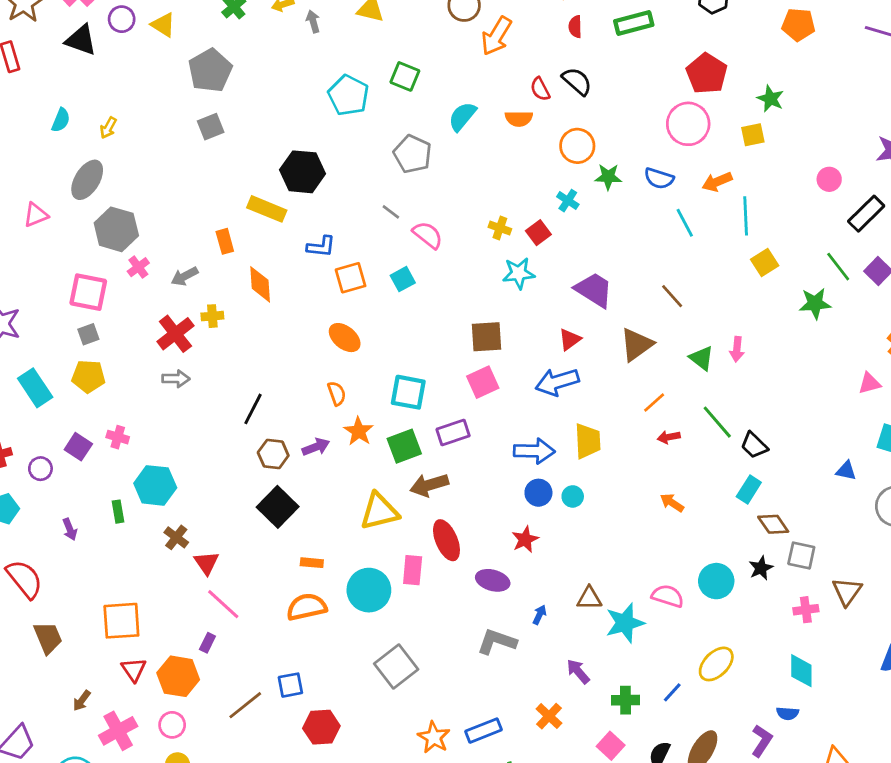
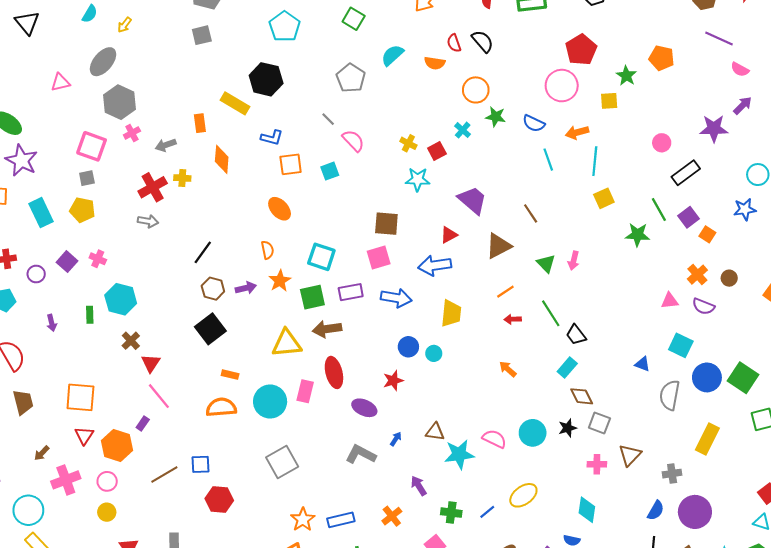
orange pentagon: (798, 25) -> (662, 58), moved
cyan pentagon: (348, 95) -> (285, 26), moved
blue arrow: (534, 451) -> (396, 298), moved

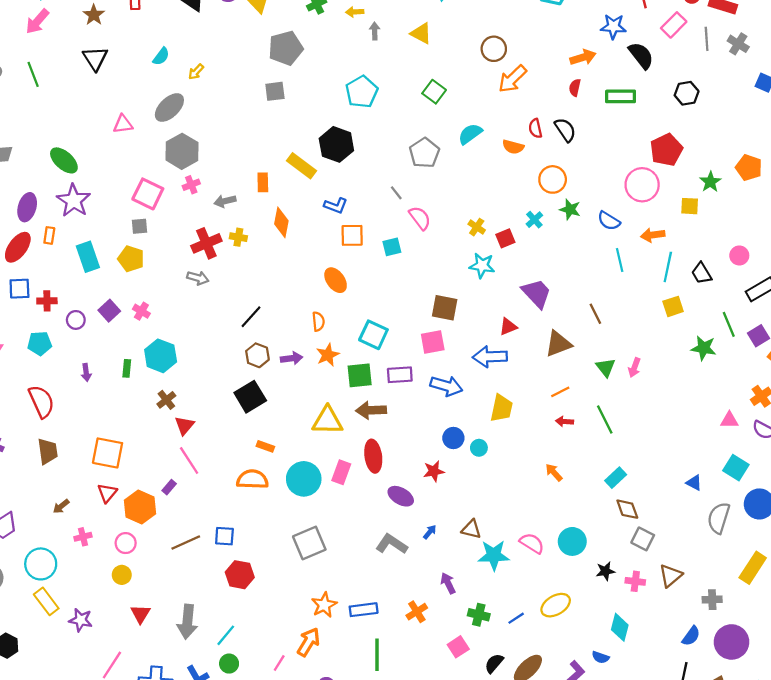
black trapezoid: (576, 335) -> (702, 273), moved
black star: (568, 428) -> (605, 571), moved
pink cross: (66, 480) -> (83, 537), size x0.6

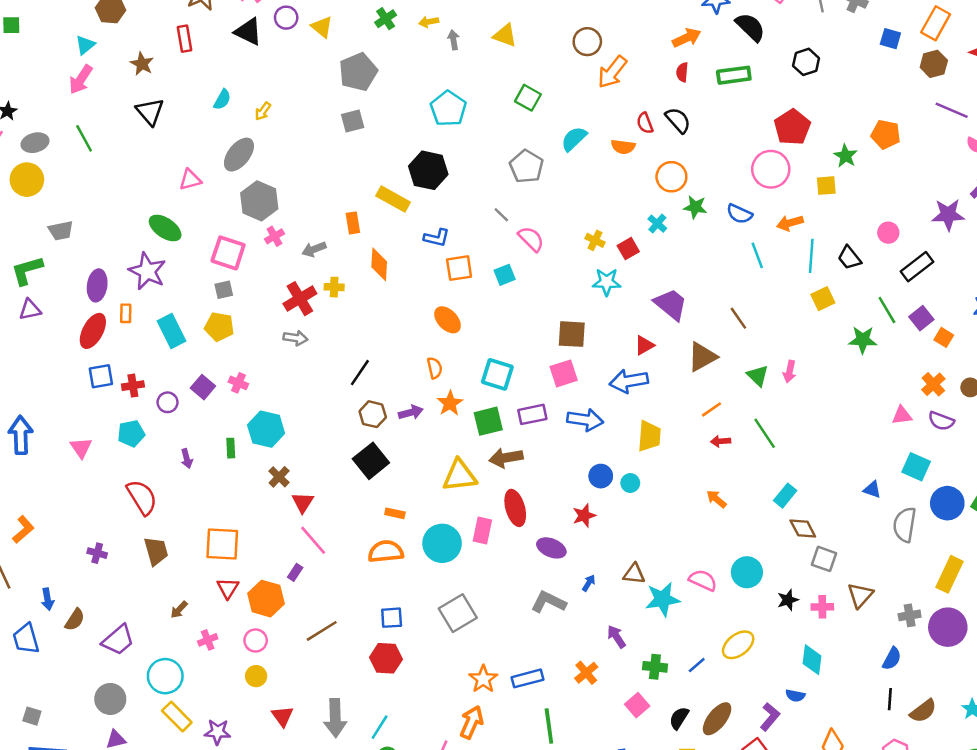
green ellipse: (64, 160) -> (165, 228), moved
blue square: (224, 536) -> (392, 618), moved
purple circle: (732, 642) -> (948, 627), moved

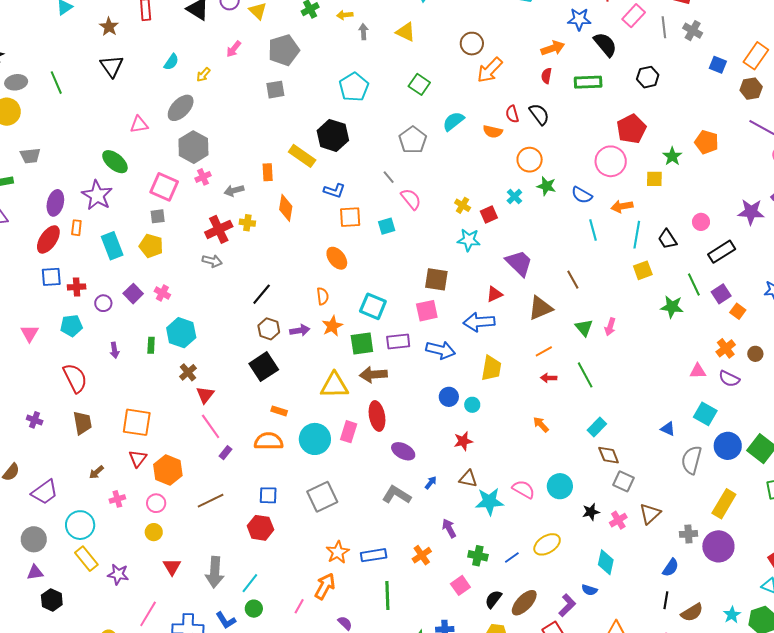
pink arrow: (81, 79) -> (234, 49), moved, size x0.7
red star: (584, 516) -> (463, 441), moved
purple rectangle: (295, 572) -> (225, 453), moved
pink cross: (822, 607) -> (618, 520), turned -36

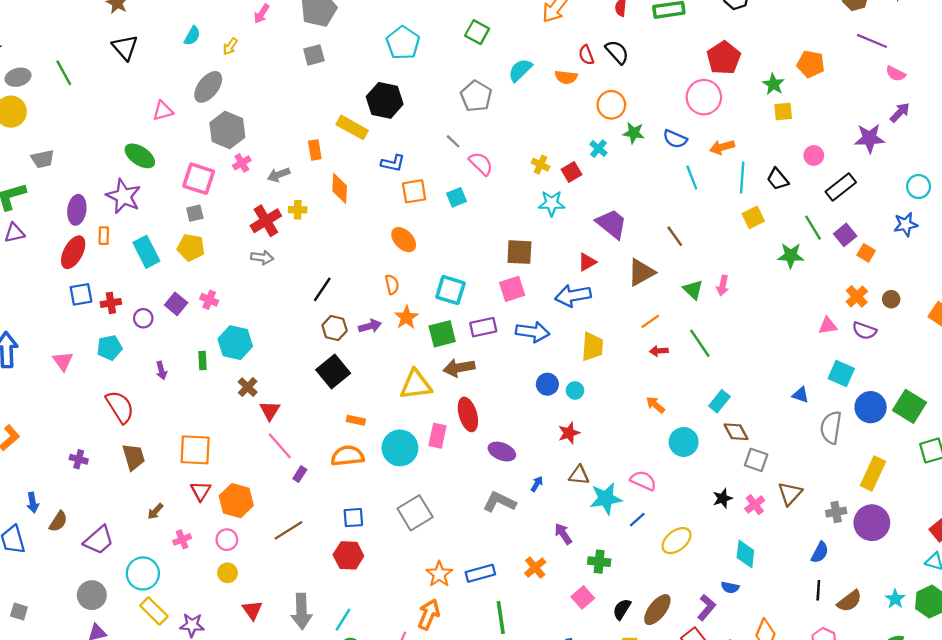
yellow square: (654, 179) -> (783, 112), moved
cyan circle: (560, 486) -> (684, 442), moved
blue line: (512, 558) -> (637, 520), moved

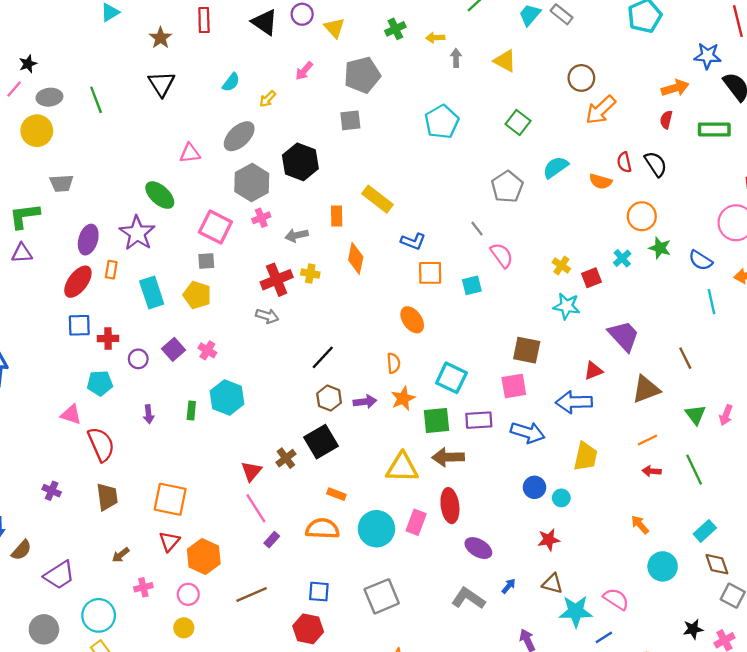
black hexagon: (385, 100) -> (300, 162), moved
pink triangle: (63, 361) -> (71, 415), moved, turned -45
brown cross: (248, 387) -> (286, 458), moved

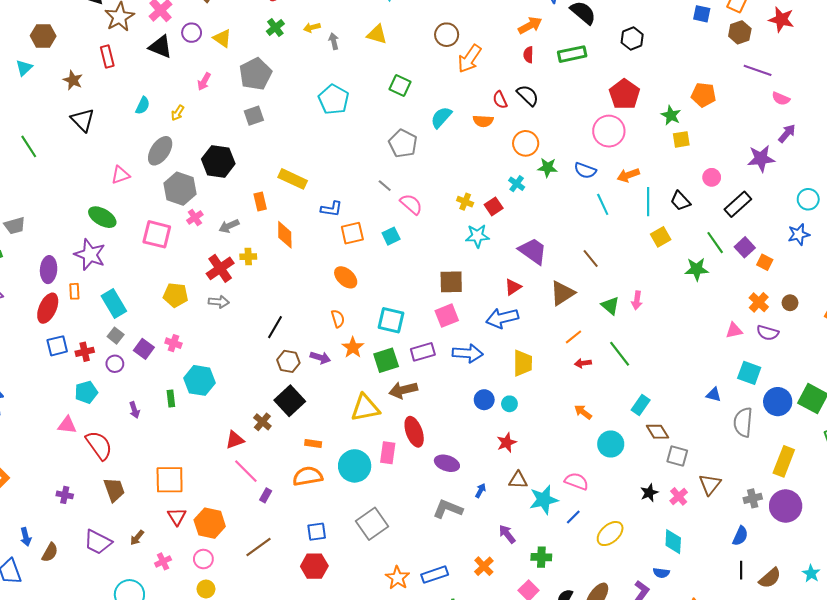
gray square: (206, 261) -> (116, 336), moved, turned -35
yellow pentagon: (197, 295) -> (176, 295), moved
purple arrow: (365, 402) -> (320, 358), turned 36
red triangle: (251, 471) -> (235, 440), turned 42
purple trapezoid: (59, 575) -> (98, 542), moved, turned 72

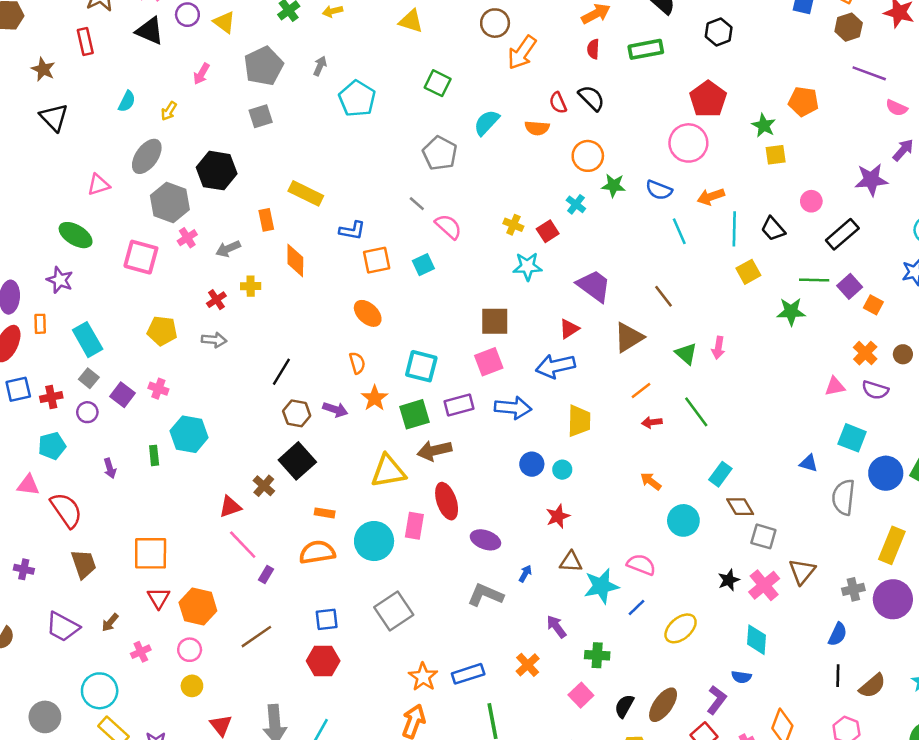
gray arrow: (334, 41) -> (320, 66), moved, turned 35
green line: (715, 243) -> (814, 280), turned -55
purple star: (90, 255) -> (60, 280), size x0.7
red cross: (220, 268) -> (216, 300), size x0.6
pink cross: (679, 496) -> (764, 585), size x1.4

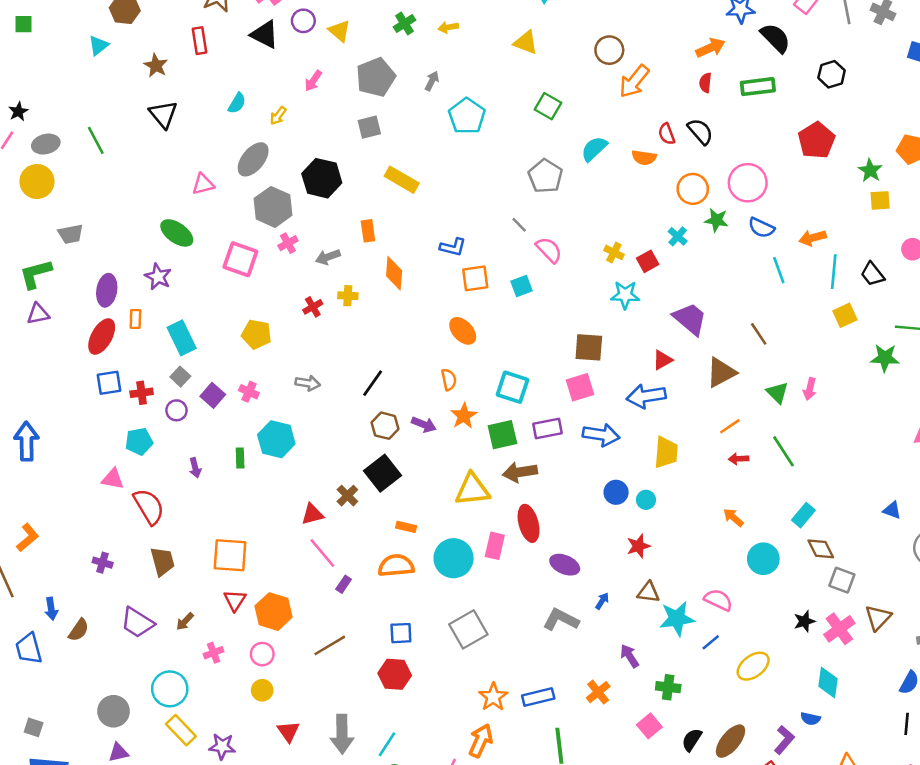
pink circle: (688, 143) -> (748, 183), moved
yellow rectangle: (306, 193) -> (402, 180), moved
gray arrow: (214, 340) -> (308, 383), moved

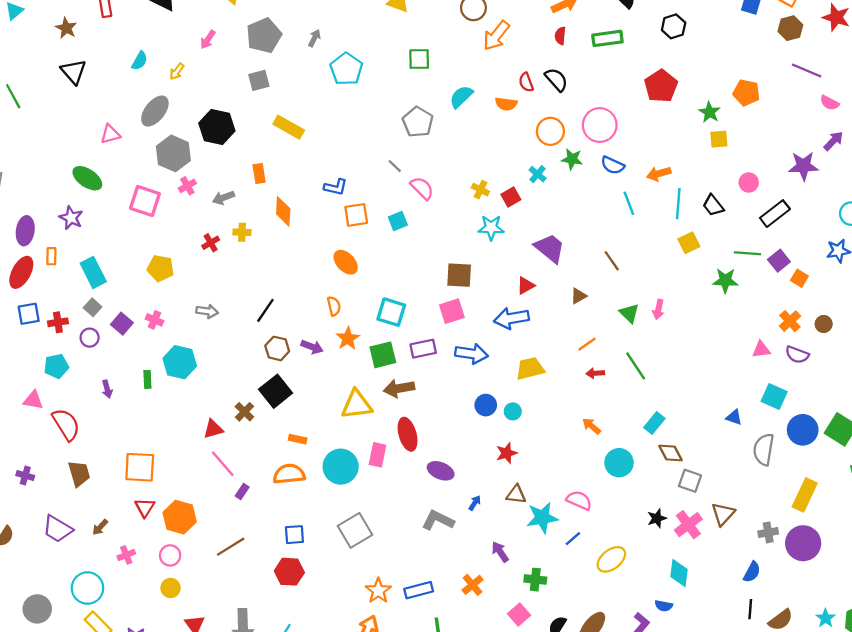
green square: (548, 106) -> (419, 59), turned -30
brown triangle: (721, 373) -> (578, 296), size x0.6
yellow trapezoid: (666, 452) -> (530, 369), turned -108

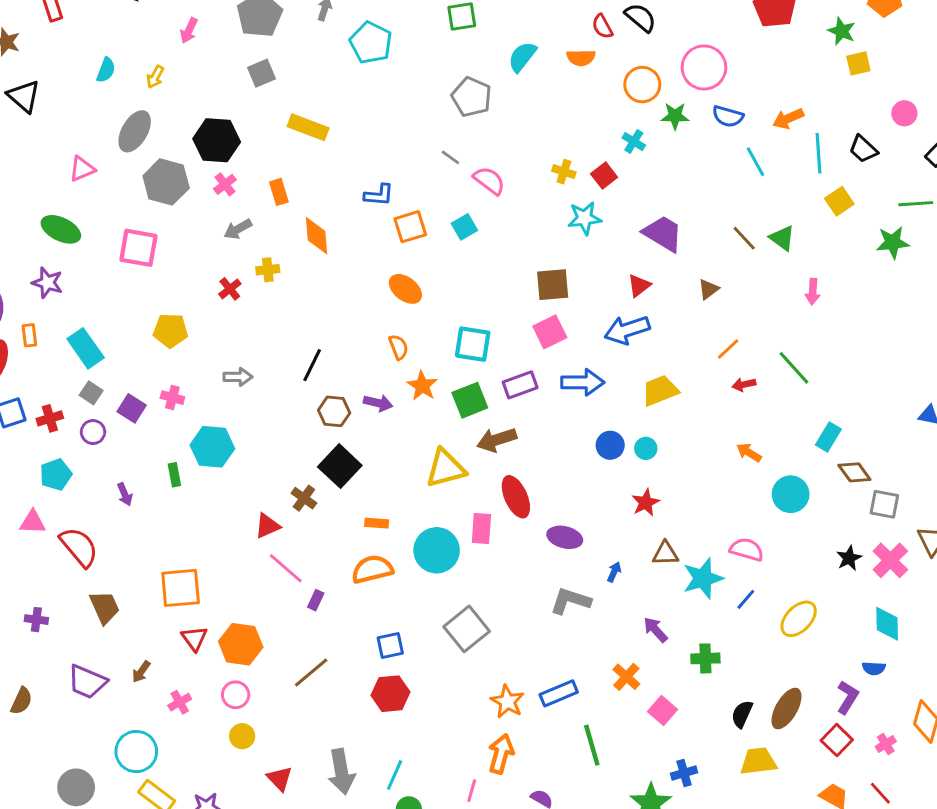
pink cross: (187, 186) -> (225, 184), moved
green triangle: (629, 313) -> (782, 238), moved
pink square: (519, 615) -> (662, 711), moved

